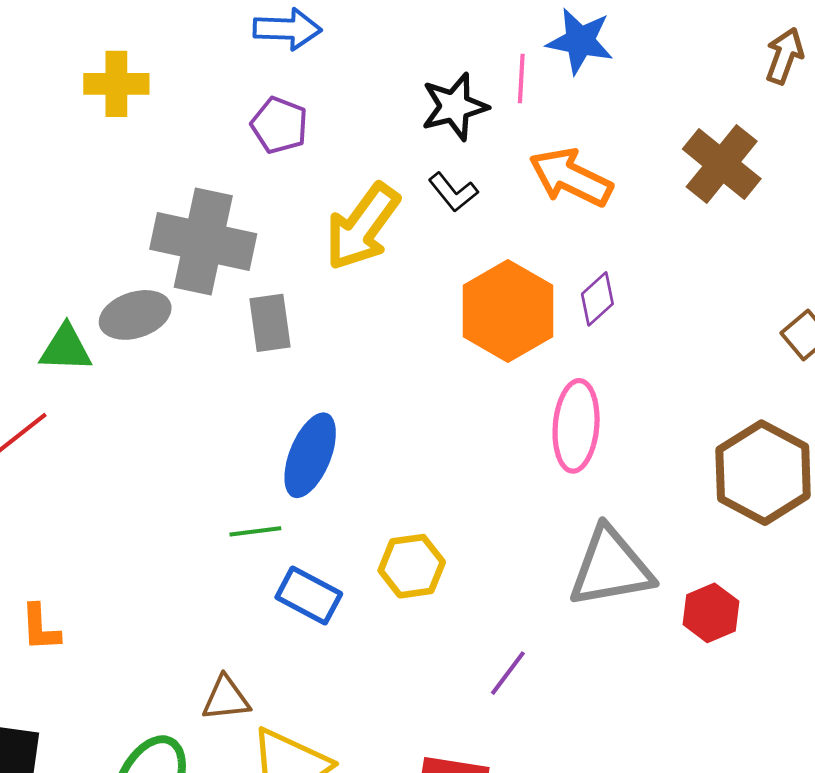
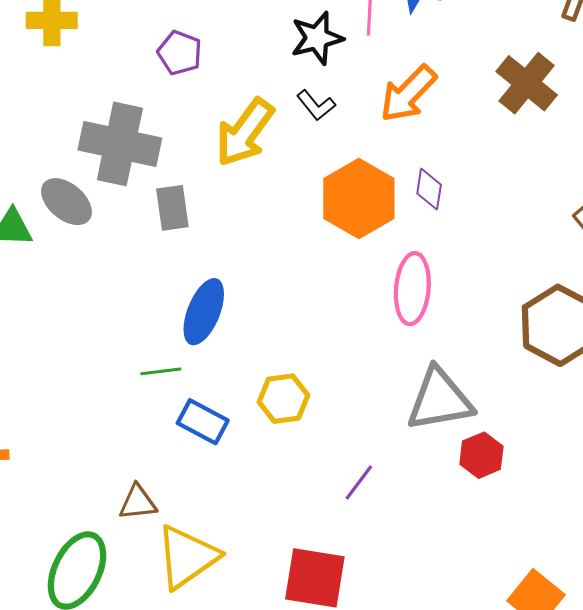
orange arrow: (571, 177) -> (408, 94), turned -72
purple diamond: (597, 299) -> (429, 189), turned -39
gray ellipse: (135, 315) -> (66, 202), turned 58
red hexagon: (711, 613) -> (481, 455), moved

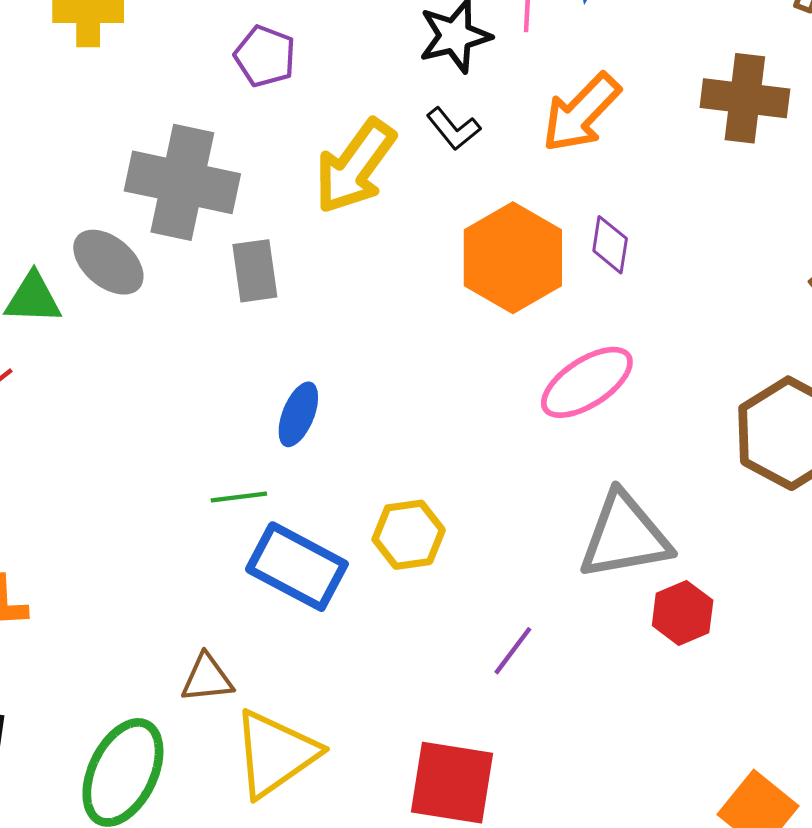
brown cross: (527, 83) -> (745, 98), turned -32
pink ellipse: (412, 289) -> (587, 382), turned 52
blue ellipse: (204, 312) -> (298, 414), size x0.7
blue rectangle: (203, 422) -> (297, 567), size x1.4

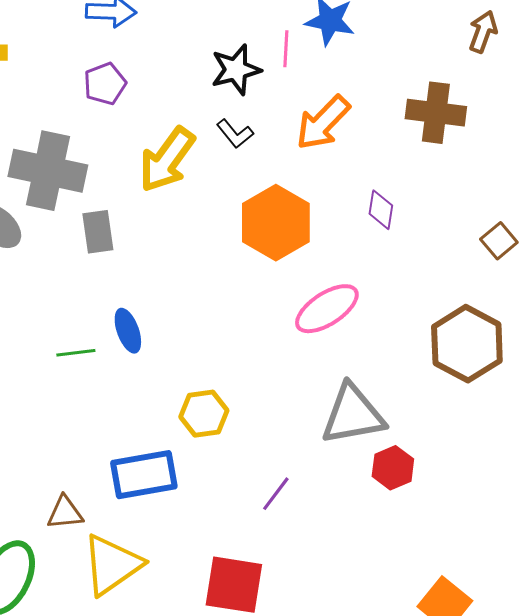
purple pentagon: (265, 56) -> (105, 84), turned 30
purple diamond: (610, 245) -> (381, 210), moved
blue ellipse: (298, 414) -> (128, 331), turned -42
green line: (239, 497) -> (76, 353), moved
blue rectangle: (297, 567) -> (144, 475), moved, turned -38

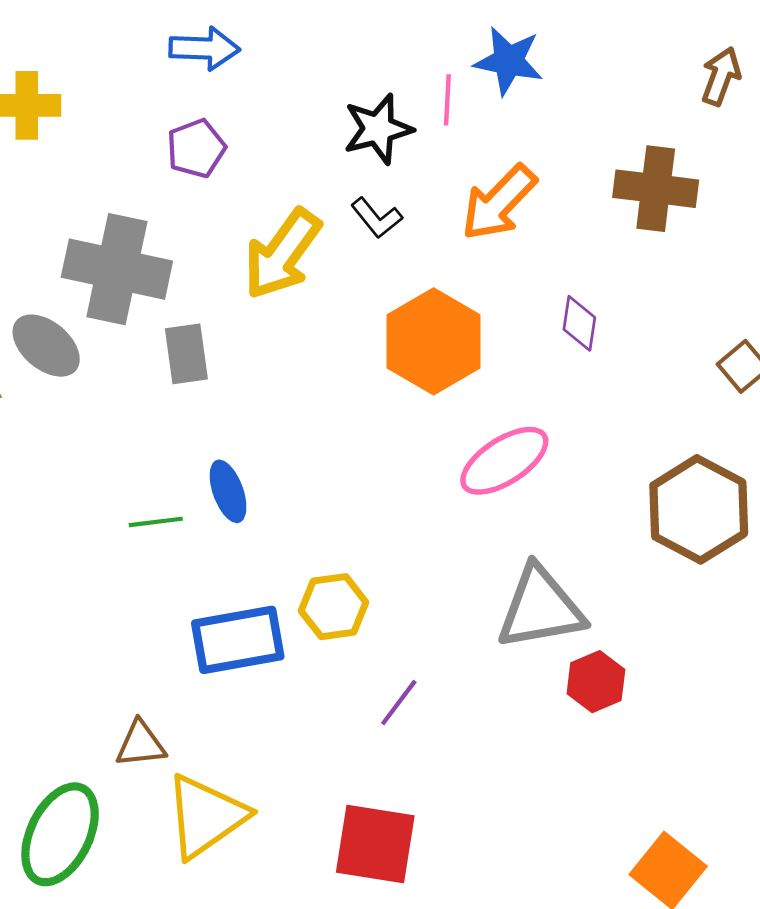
blue rectangle: (144, 475) -> (238, 640), moved
purple line: (276, 494) -> (399, 702), moved

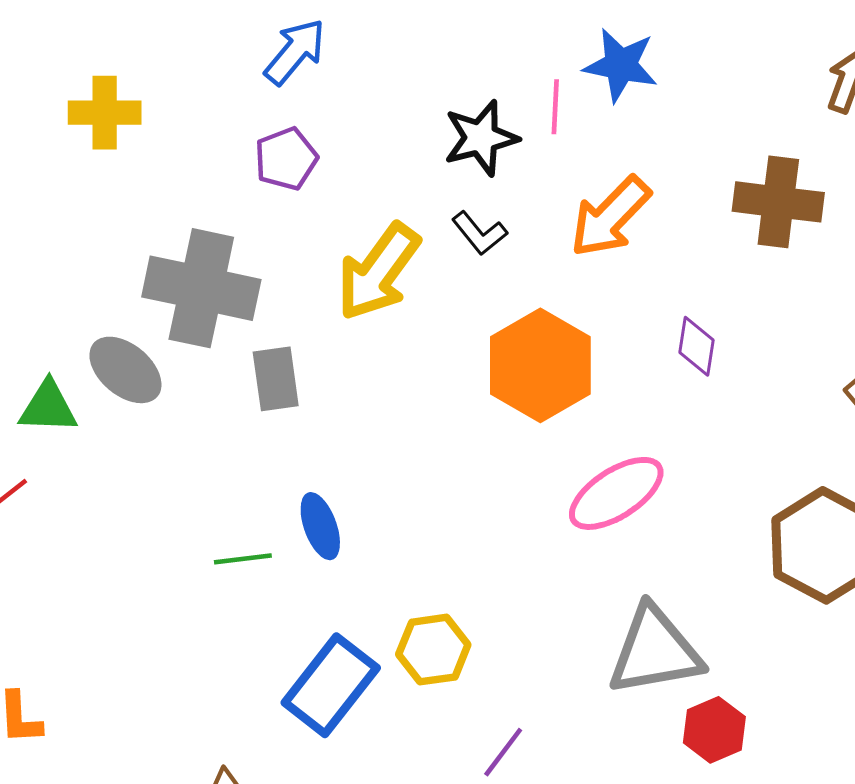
blue arrow: (204, 48) -> (295, 52), turned -52
blue rectangle: (238, 640) -> (331, 685), turned -42

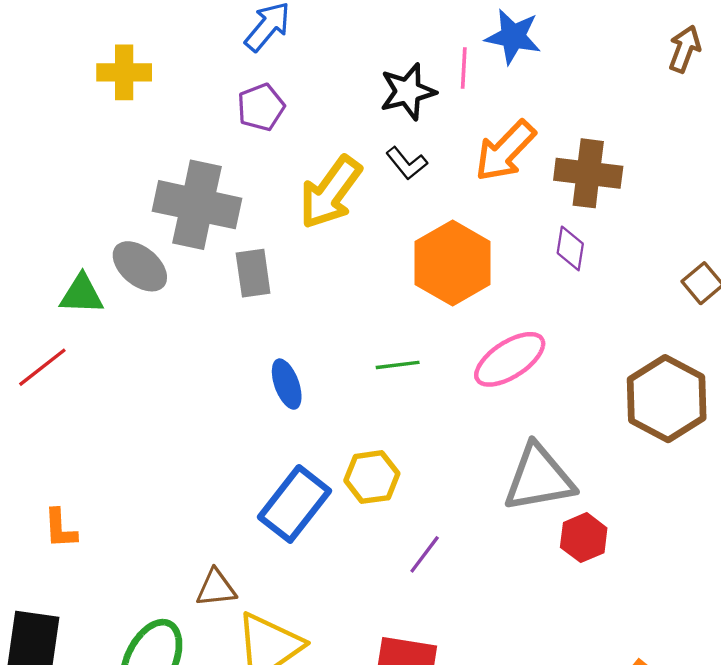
brown cross: (778, 202) -> (588, 173), moved
green line: (243, 559) -> (398, 365), moved

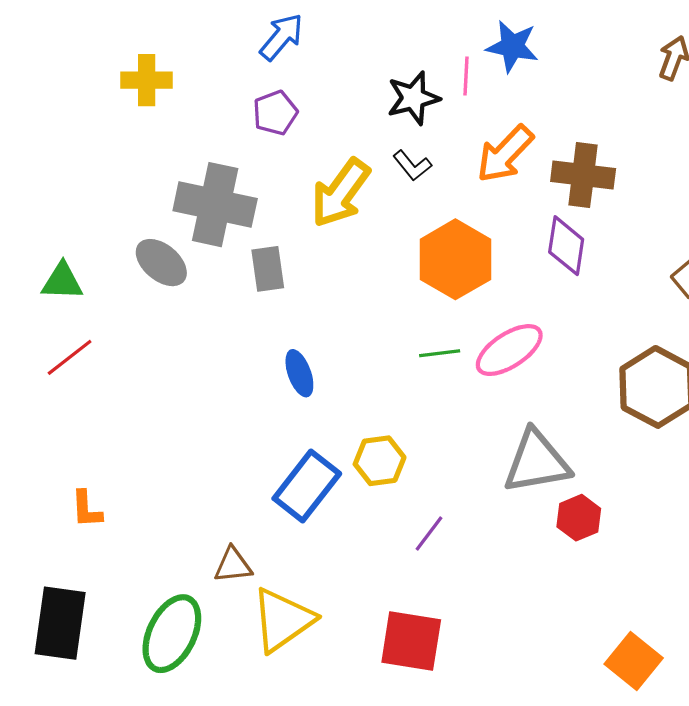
purple diamond: (570, 248) -> (566, 246), size x1.4
green triangle: (82, 294) -> (62, 281), moved
green line: (398, 365) -> (440, 353), moved

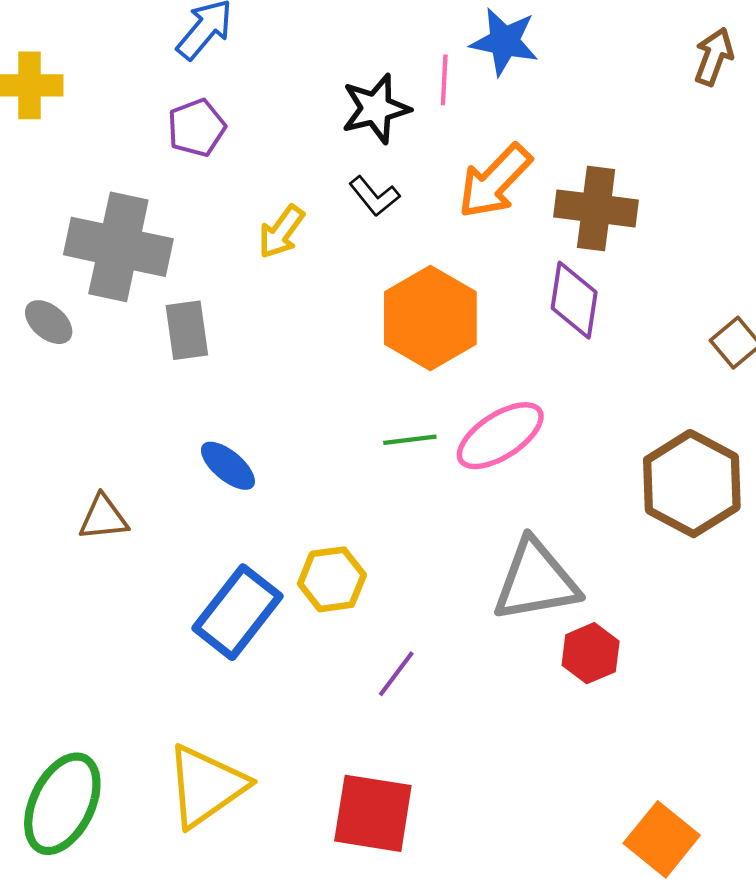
yellow arrow: (341, 193) -> (281, 232), size x0.6
gray ellipse: (161, 263) -> (49, 322), size x0.7
blue ellipse: (299, 373) -> (228, 466), turned -30
brown triangle: (233, 565) -> (103, 518), moved

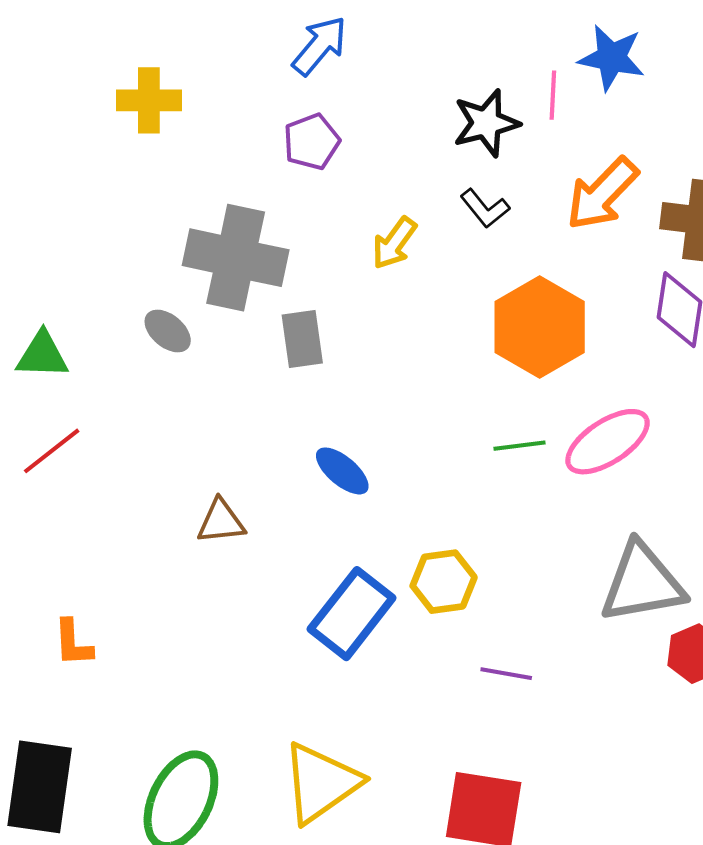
purple line: (396, 674) -> (506, 674), turned 63

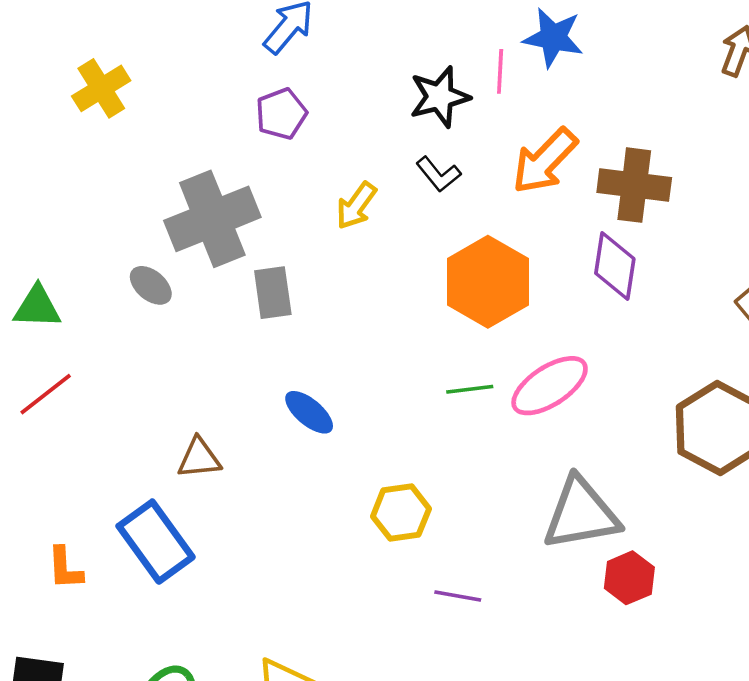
yellow cross: (149, 100) -> (101, 88), moved, turned -32
gray cross: (236, 258) -> (212, 219), turned -34
blue rectangle: (352, 614) -> (156, 542), moved, turned -74

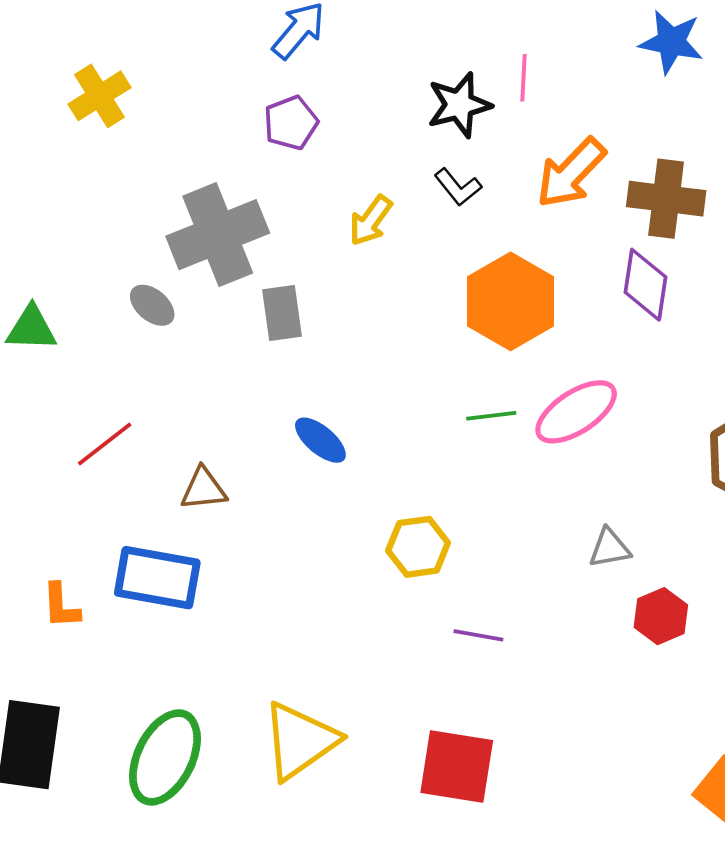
blue star: (553, 38) -> (671, 42), moved
red line: (46, 394) -> (105, 444), moved
gray triangle: (581, 514) -> (610, 548), size x0.5
blue rectangle: (156, 542) -> (157, 578), turned -44

